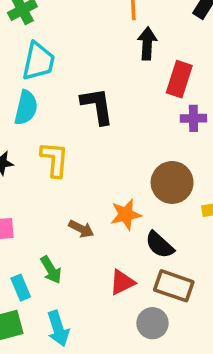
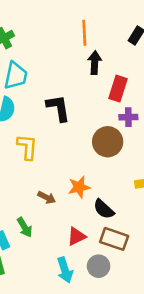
brown circle: (172, 182) -> (108, 142), moved
cyan arrow: (58, 329) -> (65, 270), moved

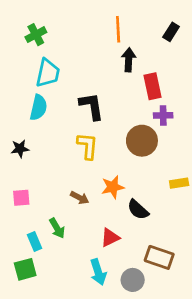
red rectangle: (118, 89) -> (153, 86), turned -30
yellow L-shape: (27, 147) -> (88, 146), moved
brown rectangle: (114, 239) -> (159, 257), moved
gray circle: (99, 266) -> (133, 280), moved

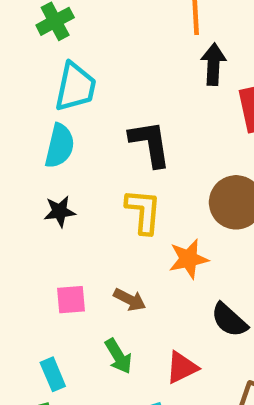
black star: (20, 149) -> (60, 211), moved
orange star: (113, 187) -> (189, 259), moved
pink square: (21, 198) -> (71, 300), moved
green arrow: (57, 228) -> (118, 356), moved

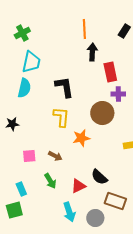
black star: (60, 211) -> (12, 124), moved
black semicircle: (229, 320) -> (99, 177), moved

